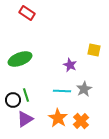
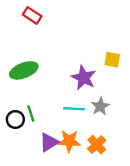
purple star: (70, 65) -> (84, 78), size x1.5
orange star: (58, 118) -> (69, 141), turned -30
purple triangle: (25, 119) -> (49, 142), moved

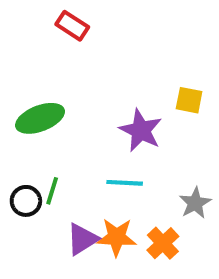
red rectangle: (32, 15) -> (72, 26), moved
gray star: (100, 106) -> (195, 203), moved
green line: (31, 113) -> (52, 191), turned 35

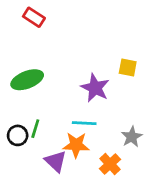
red rectangle: (72, 26) -> (34, 17), moved
orange star: (117, 237) -> (76, 145), moved
purple triangle: (82, 239) -> (56, 161), turned -45

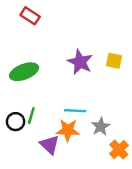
purple star: (95, 88) -> (80, 62), moved
gray star: (132, 137) -> (101, 126), moved
orange cross: (110, 164) -> (119, 150), moved

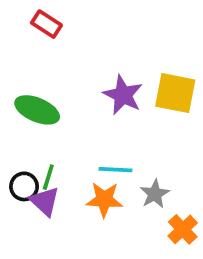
yellow square: (114, 61) -> (175, 93), size x1.6
green ellipse: (24, 72) -> (37, 110), turned 44
purple triangle: (50, 145) -> (45, 201), moved

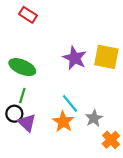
cyan line: (116, 170) -> (70, 103), turned 48
green line: (48, 177) -> (22, 95), moved
orange star: (104, 200) -> (63, 122), turned 30

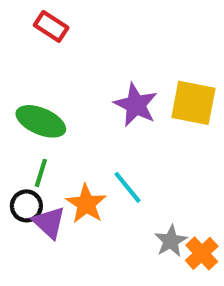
gray star: (94, 118) -> (171, 241), moved
orange star: (63, 122) -> (86, 204), moved

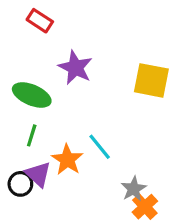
purple star: (136, 105) -> (75, 68), moved
black circle: (26, 206) -> (20, 184), moved
orange cross: (202, 253) -> (145, 207), moved

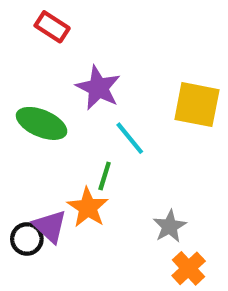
green line: (32, 135) -> (105, 176), moved
cyan line: (100, 147) -> (130, 138), moved
gray star: (134, 189) -> (170, 226), moved

